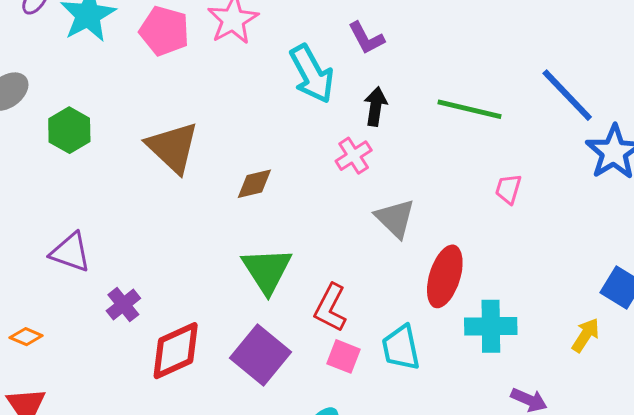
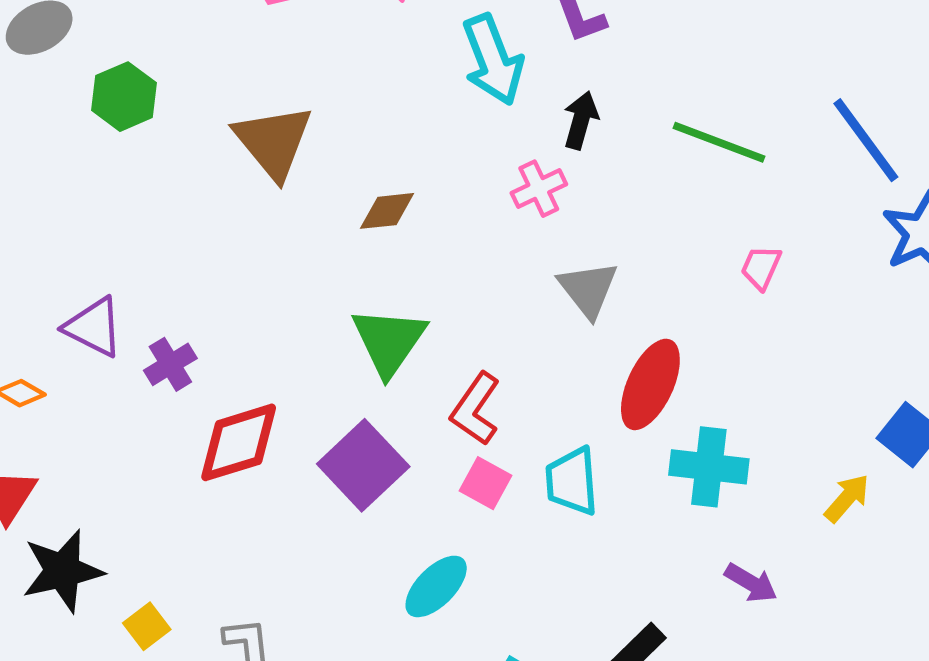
purple triangle: (70, 252) -> (94, 327), moved

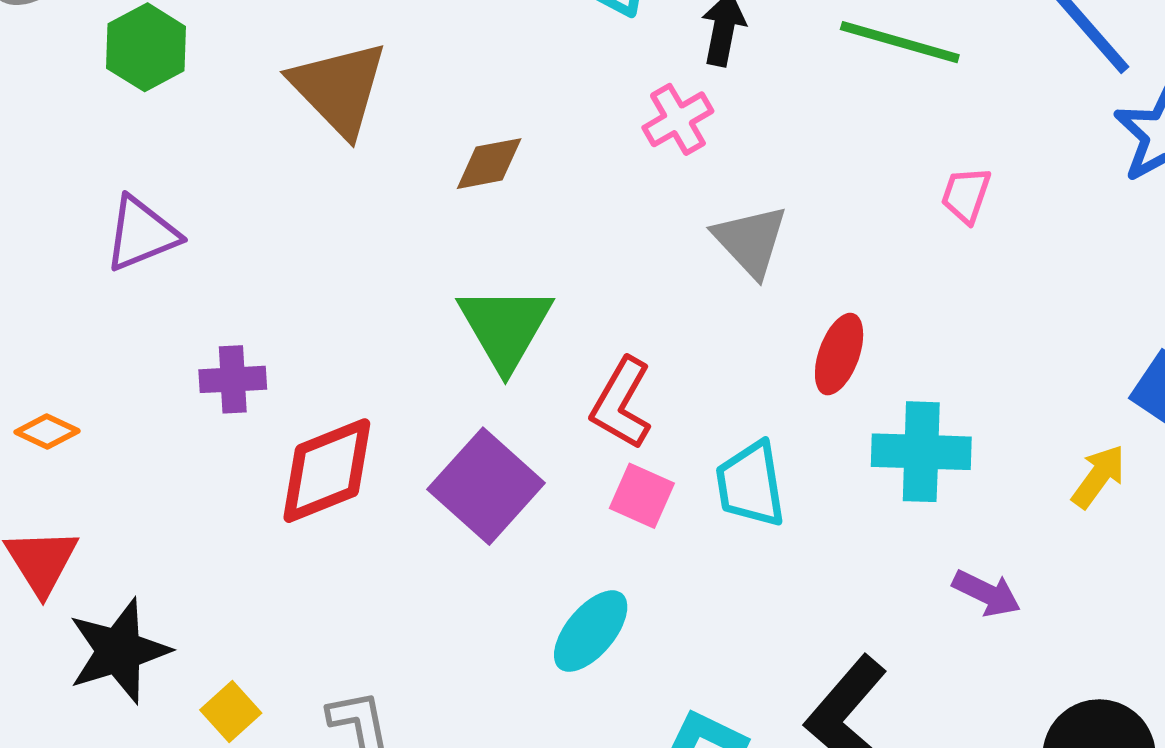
purple triangle: (94, 327) -> (141, 234), moved, turned -44
purple cross: (170, 364) -> (233, 379), turned 33
red ellipse: (650, 384) -> (839, 354), size x0.7

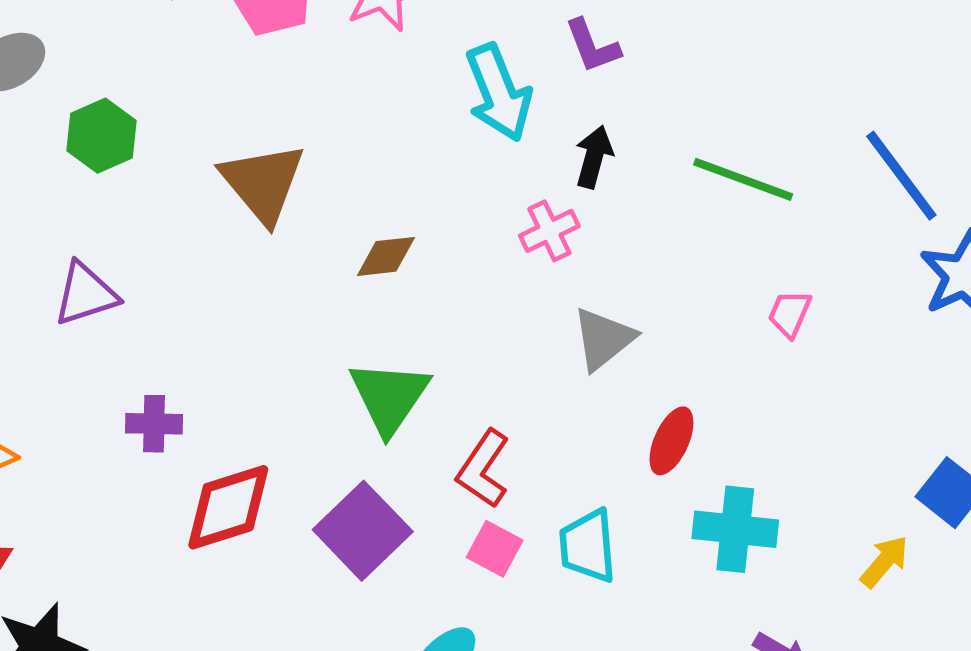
gray triangle: (751, 241) -> (603, 339), turned 30

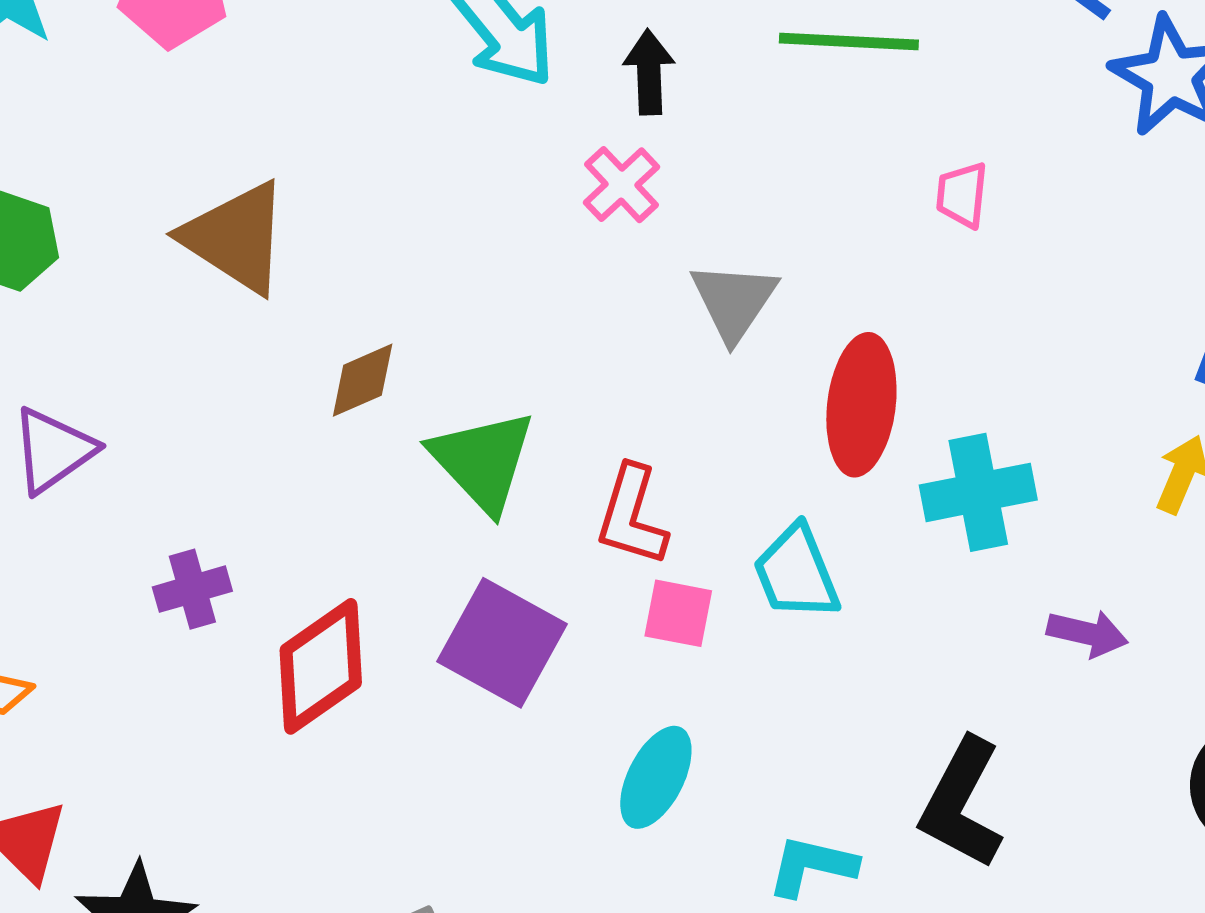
brown diamond: (386, 256) -> (363, 380), moved
red ellipse: (671, 441) -> (861, 405), size x1.5

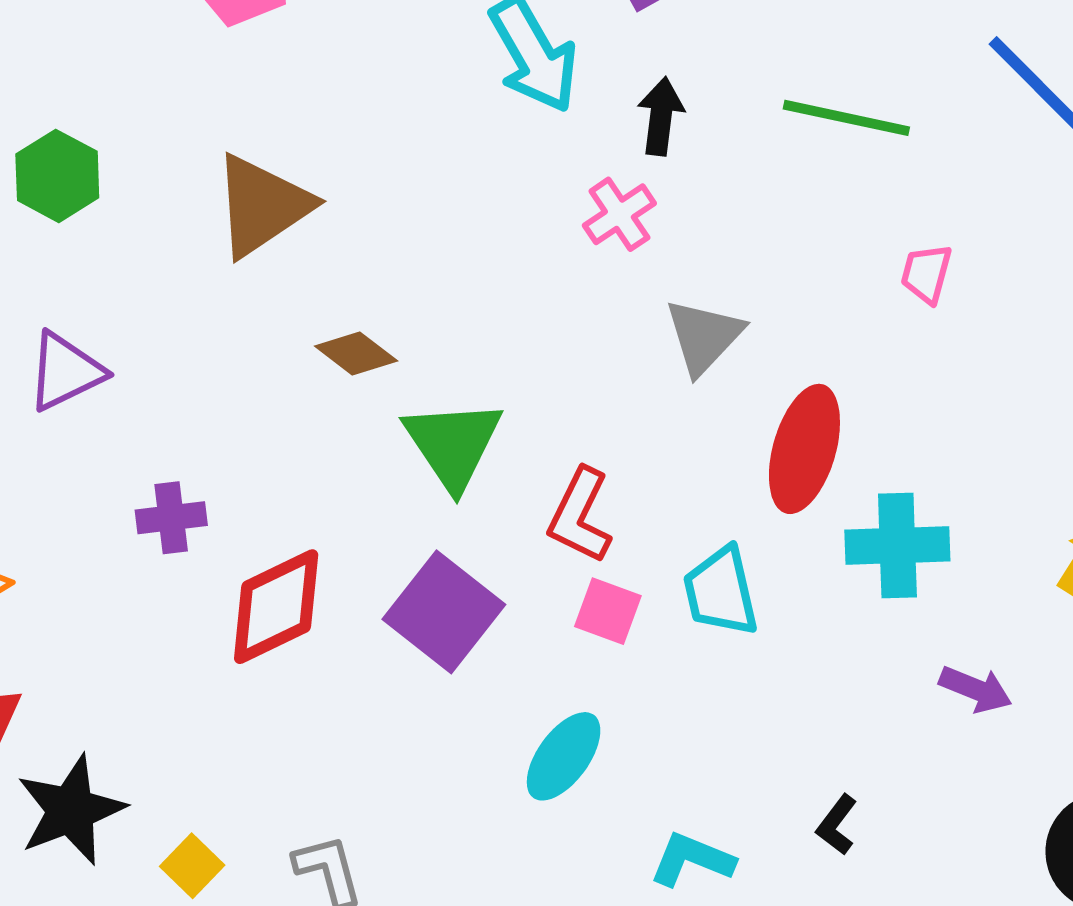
brown triangle: (236, 237) -> (262, 205), turned 44
brown diamond: (363, 380) -> (356, 353), turned 52
black L-shape: (962, 803) -> (837, 825), size x0.5

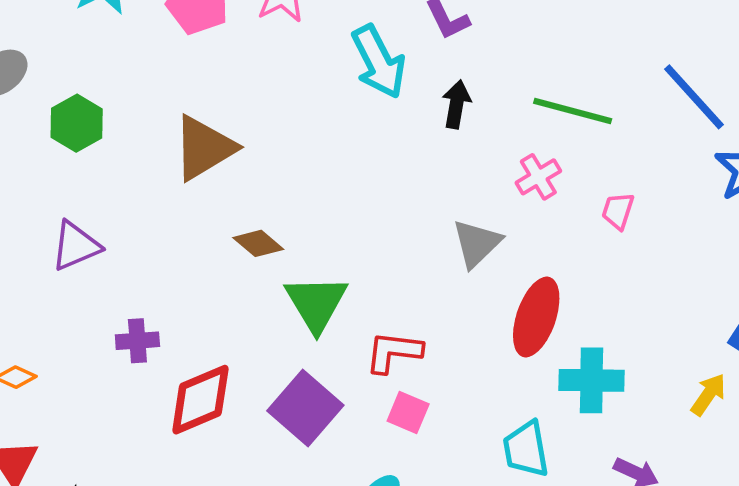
pink cross: (619, 214) -> (538, 177), moved
red L-shape: (580, 516) -> (394, 352), turned 68
cyan trapezoid: (721, 592) -> (526, 449), moved

